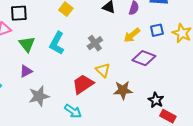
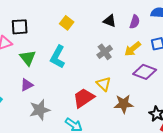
gray cross: (95, 43) -> (105, 52), moved

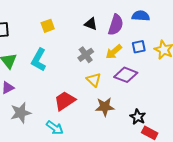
purple semicircle: (135, 22) -> (116, 25), size x1.5
yellow square: (67, 23) -> (48, 26), turned 32
yellow triangle: (104, 84) -> (94, 80), moved

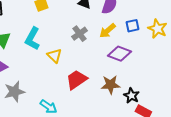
yellow triangle: (94, 80) -> (54, 56), moved
red trapezoid: (65, 101) -> (76, 80), moved
brown star: (105, 107) -> (110, 85), moved

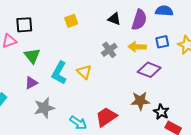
yellow arrow: (107, 31) -> (137, 47), turned 42
cyan L-shape: (32, 39) -> (59, 73), moved
red trapezoid: (76, 80) -> (106, 117), moved

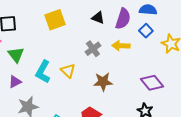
yellow square: (71, 21) -> (55, 20), size x1.5
blue square: (162, 42) -> (146, 31), moved, turned -32
purple diamond: (149, 70) -> (152, 83), moved, turned 30
brown star: (140, 101) -> (103, 82), moved

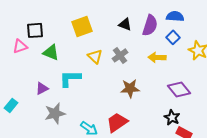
yellow arrow: (121, 46) -> (157, 57), moved
green triangle: (16, 55) -> (51, 52), moved, turned -30
yellow triangle: (68, 71) -> (95, 56), moved
cyan L-shape: (43, 72) -> (70, 78), turned 60

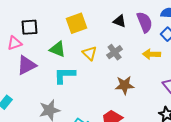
purple semicircle: (150, 25) -> (145, 22), turned -40
green triangle: (51, 52) -> (58, 49), moved
purple triangle: (42, 88) -> (27, 65), moved, size x1.5

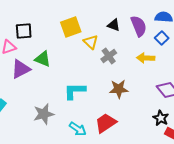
green triangle: (58, 49) -> (43, 59), moved
yellow triangle: (90, 53) -> (91, 42), moved
cyan L-shape: (65, 75) -> (75, 91), moved

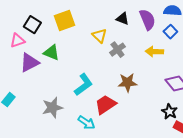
yellow square: (71, 27) -> (64, 21), moved
black square: (24, 31) -> (32, 25), turned 36
cyan L-shape: (75, 91) -> (83, 85), turned 145
red trapezoid: (106, 123) -> (105, 105), moved

